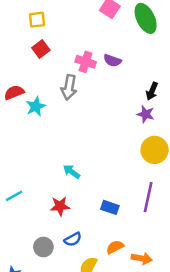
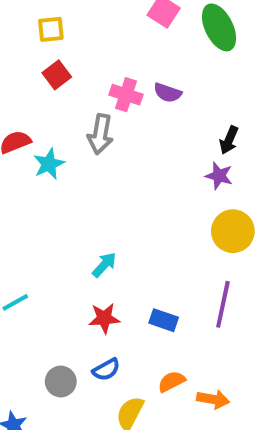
cyan arrow: (72, 172) -> (104, 265), turned 96
red star: (60, 206) -> (104, 318), moved

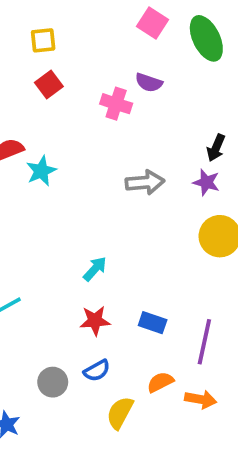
purple semicircle: (168, 93) -> (149, 83), moved
gray arrow: (100, 134) -> (145, 182), moved, turned -105
purple line: (223, 304) -> (204, 342), moved

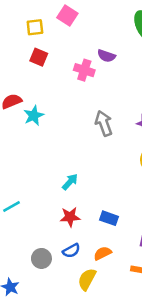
pink square: (153, 23) -> (67, 16), moved
red square: (49, 84) -> (39, 57), turned -30
gray arrow: (145, 182) -> (104, 123), turned -105
orange semicircle: (160, 382) -> (103, 253), moved

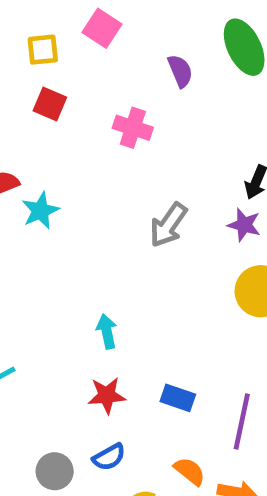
purple semicircle: (106, 56) -> (180, 71), moved, turned -132
gray arrow: (104, 123) -> (168, 225), turned -125
cyan arrow: (70, 182) -> (107, 331), turned -54
orange semicircle: (103, 253) -> (190, 471), moved, turned 66

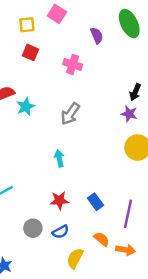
gray arrow: (168, 225) -> (70, 114), moved
cyan arrow: (107, 331) -> (59, 158), moved
blue rectangle: (178, 398) -> (95, 202), turned 35
gray circle: (55, 471) -> (33, 228), moved

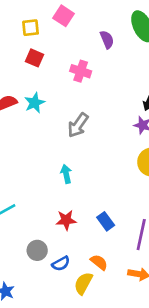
cyan star: (26, 107) -> (35, 103), moved
blue semicircle: (61, 232) -> (61, 264), moved
orange semicircle: (102, 239) -> (99, 262), moved

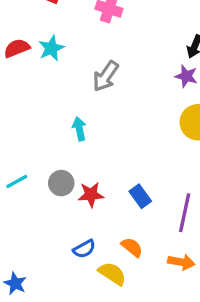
cyan arrow: (66, 174) -> (79, 129), moved
gray circle: (37, 250) -> (61, 183), moved
yellow semicircle: (83, 283) -> (112, 274), turned 95

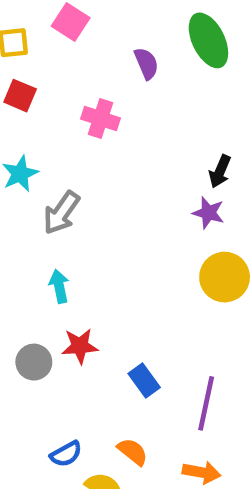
gray arrow: (106, 76) -> (61, 213), moved
red star: (91, 195) -> (80, 346), moved

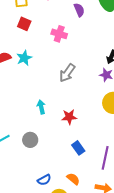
gray arrow: (61, 213) -> (67, 73), moved
red star: (80, 346) -> (69, 117), moved

